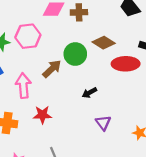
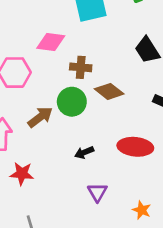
brown cross: (79, 12) -> (81, 67), moved
red ellipse: (126, 64) -> (135, 147), moved

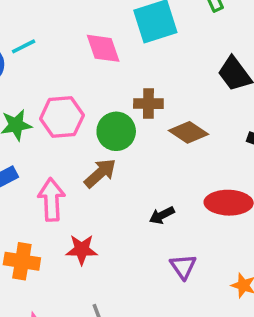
pink diamond: (51, 42) -> (103, 48), moved, turned 68
green circle: (72, 102) -> (116, 131), moved

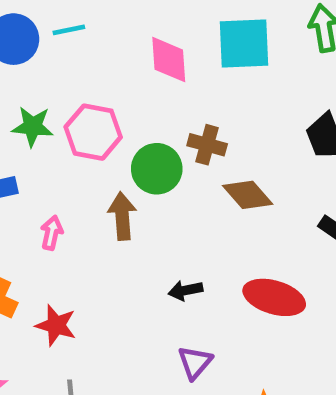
brown arrow: (100, 173) -> (122, 216), turned -68
pink arrow: (51, 200) -> (52, 233), size x0.6
red star: (82, 250) -> (56, 325), moved

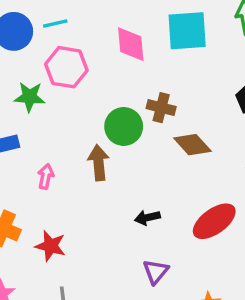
pink hexagon: (93, 132) -> (66, 67), moved
red ellipse: (274, 297) -> (214, 221), turned -51

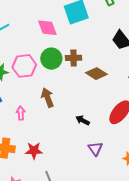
pink hexagon: (66, 67) -> (24, 66), moved
green circle: (124, 126) -> (51, 59), moved
black arrow: (147, 218) -> (83, 120), turned 56

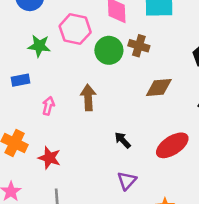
brown cross: (74, 58) -> (139, 46), moved
pink hexagon: (24, 66) -> (75, 29), moved
brown diamond: (96, 74) -> (159, 87), turned -55

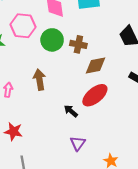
brown cross: (139, 46) -> (78, 44), moved
red ellipse: (172, 145) -> (95, 95), moved

